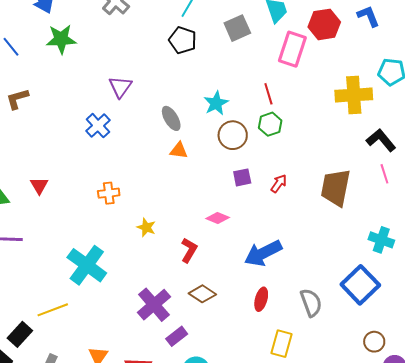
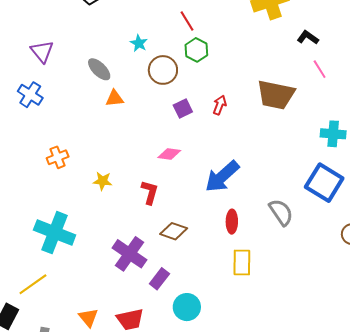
cyan star: (216, 103) -> (139, 43), size x0.7
black L-shape: (381, 140) -> (308, 37), size x0.7
brown trapezoid: (336, 188) -> (276, 95), turned -75
yellow rectangle: (281, 344) -> (242, 263), moved

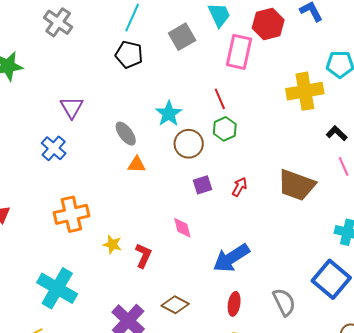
cyan star: (139, 43) -> (169, 114), size x1.5
pink diamond: (169, 154) -> (182, 228), turned 60
orange cross: (58, 157) -> (71, 214), size x1.6
red L-shape: (150, 192) -> (143, 256), moved

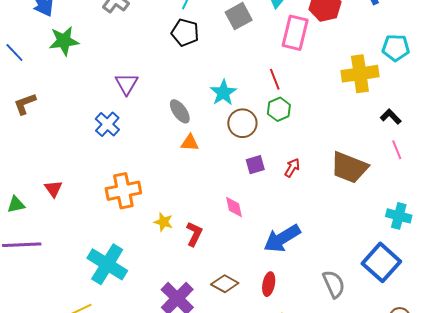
red ellipse: (234, 304) -> (269, 284), moved

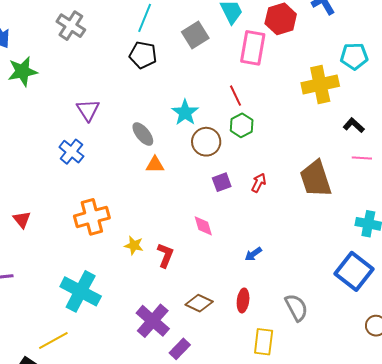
pink line: (397, 150) -> (362, 158), turned -60
brown trapezoid: (349, 167) -> (316, 179), turned 54
blue arrow: (282, 238) -> (253, 254), size x0.5
gray semicircle: (334, 284) -> (296, 308), moved

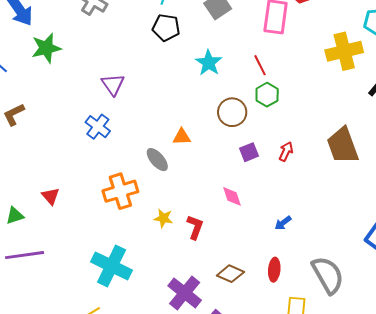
cyan star: (185, 112) -> (209, 63), moved
gray ellipse: (143, 134) -> (157, 160), moved
gray semicircle: (296, 308) -> (328, 275), size x1.4

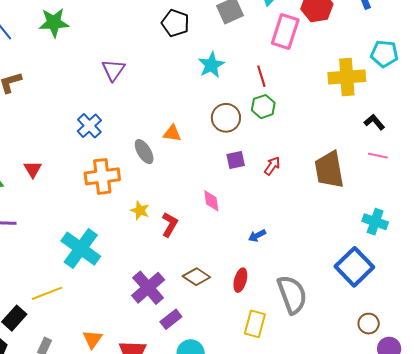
blue cross: (98, 127) -> (89, 126), moved

